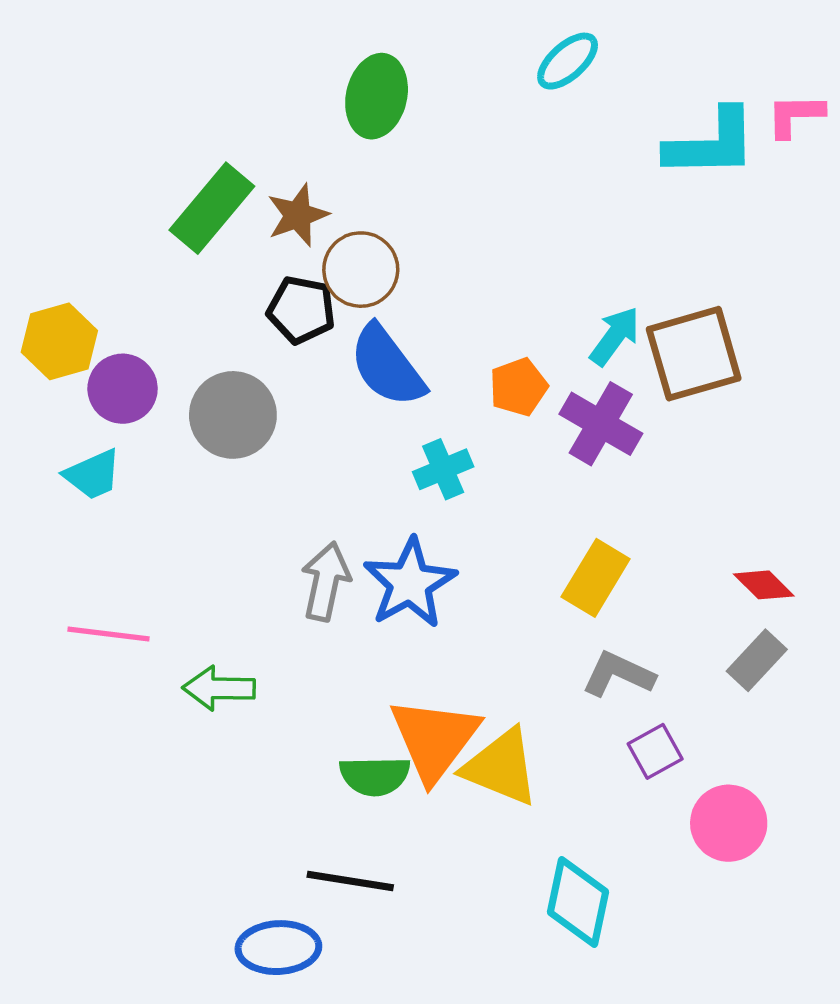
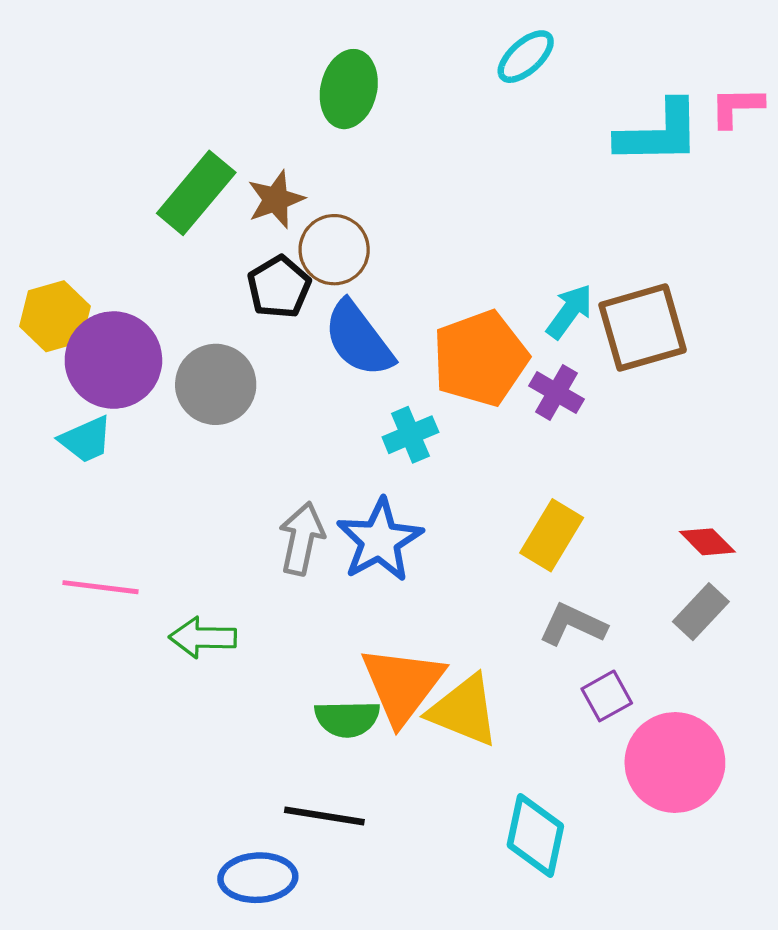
black pentagon: (301, 310) -> (279, 287), turned 30
orange pentagon: (518, 387) -> (480, 358), size x1.8
purple circle: (123, 389) -> (113, 360), size x1.5
purple cross: (601, 424) -> (556, 392), size x0.7
pink circle: (729, 823) -> (675, 762), size x1.4

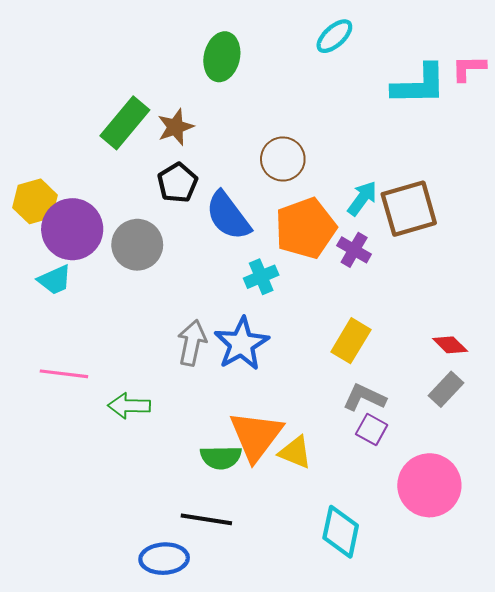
brown circle: (334, 250) -> (283, 159), moved
purple square: (607, 696) -> (372, 430), moved, turned -32
yellow triangle: (464, 711) -> (295, 452), size x0.7

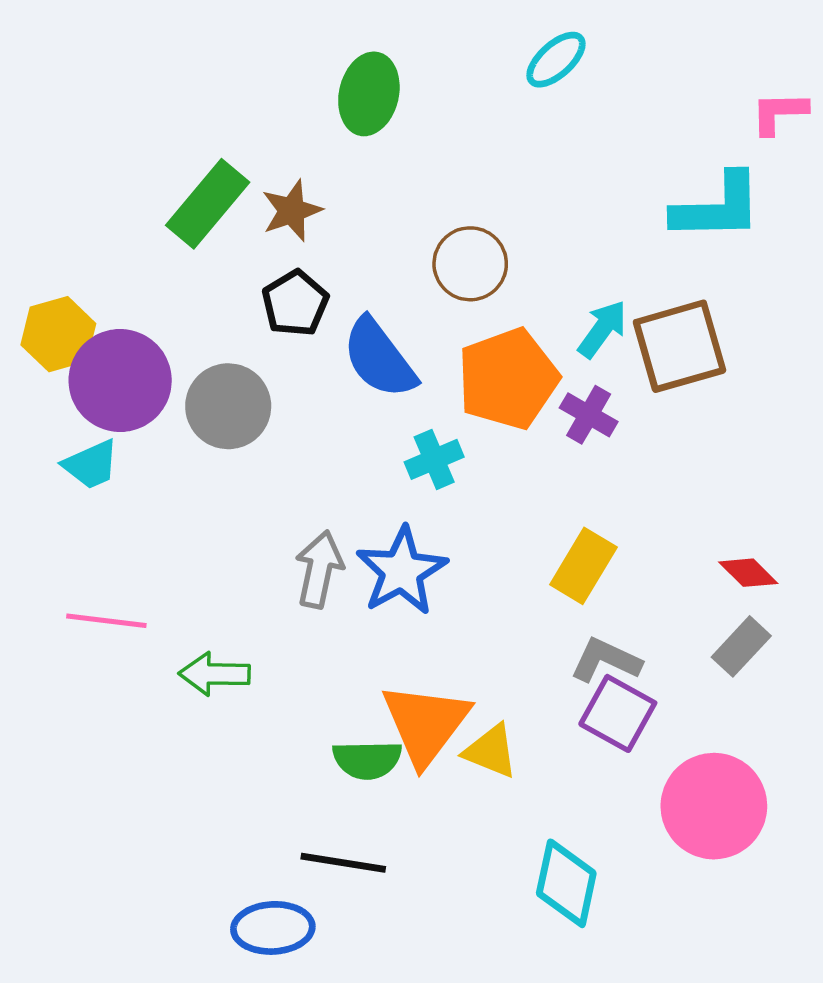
cyan L-shape: (419, 85) -> (717, 207), moved
purple square: (372, 430) -> (618, 713), size x1.4

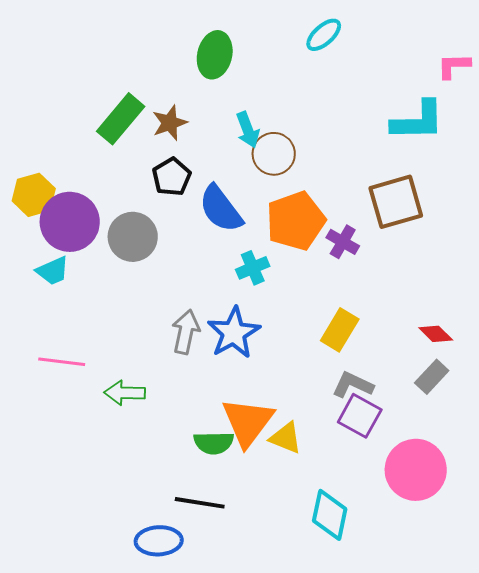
cyan arrow: (602, 329) -> (248, 130), moved, turned 123

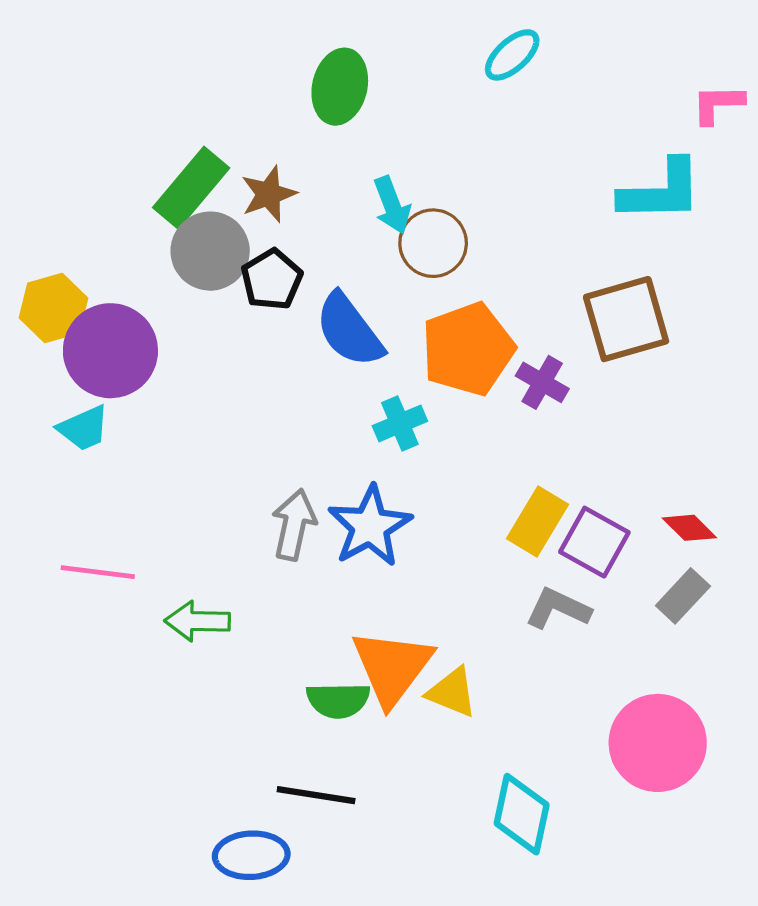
gray circle: (133, 237) -> (210, 251), moved
purple square: (360, 416) -> (594, 542), moved

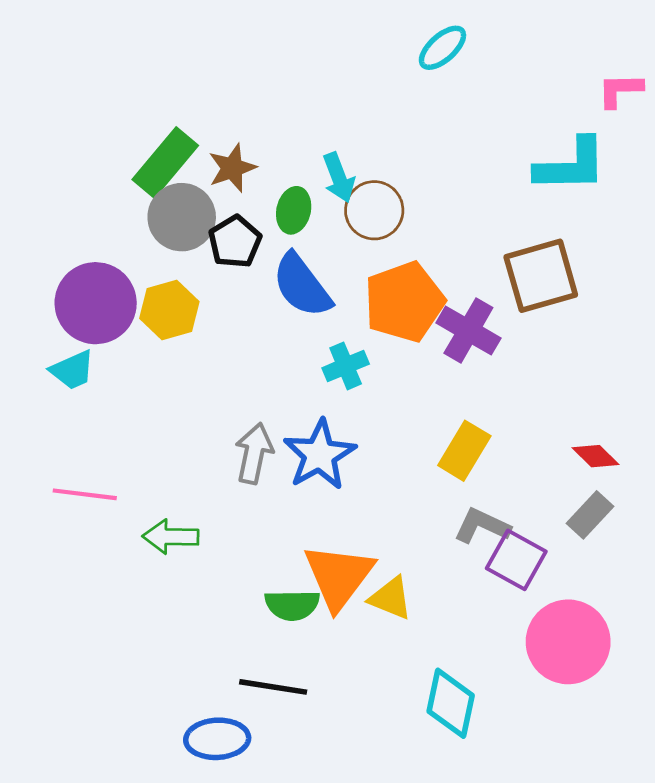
green ellipse: (340, 87) -> (294, 210), moved, size x0.7
yellow hexagon: (54, 308) -> (169, 310), moved
purple cross: (542, 382) -> (468, 330), size x1.4
purple square: (594, 542) -> (516, 560), moved

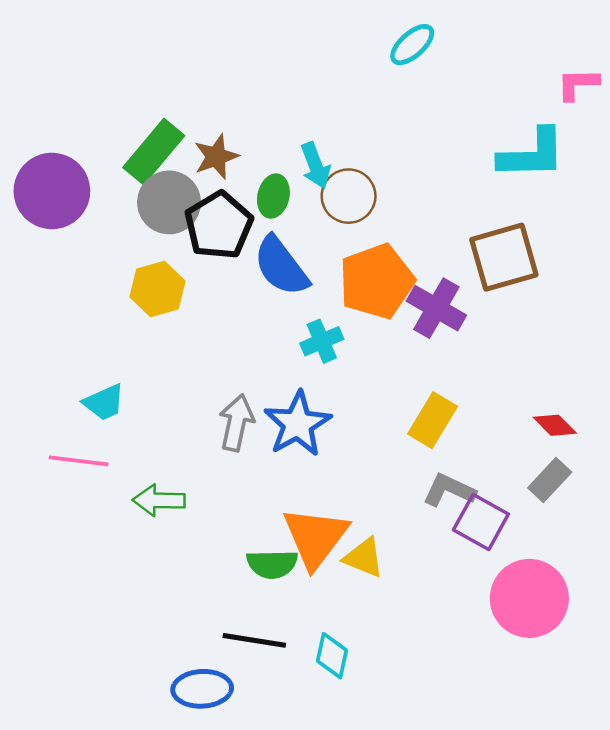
black pentagon: (235, 242) -> (219, 225), size x1.4
purple circle: (96, 303) -> (52, 191), moved
cyan trapezoid: (72, 370) -> (104, 402), moved
cyan diamond: (451, 703) -> (332, 656), moved, size x0.7

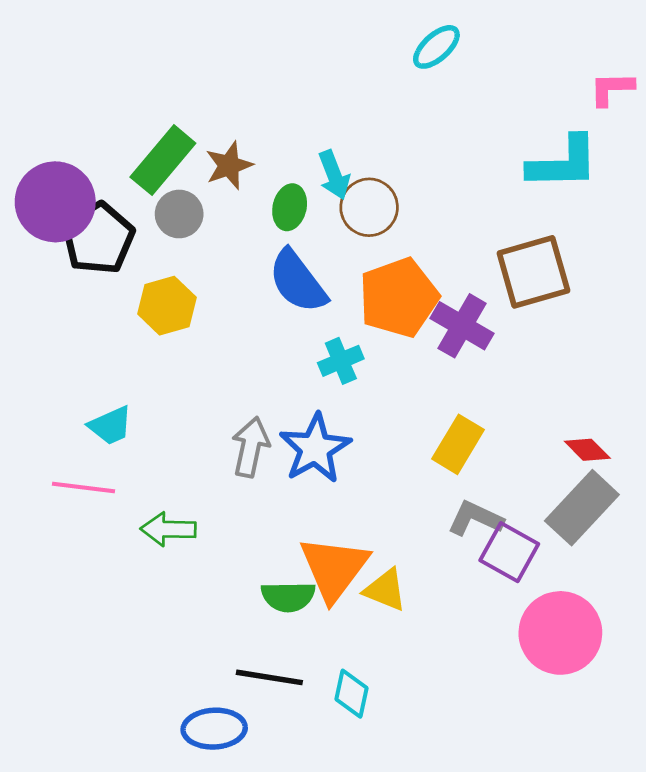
gray circle: (169, 202) -> (179, 214), size x0.7
black pentagon: (219, 225) -> (98, 238), moved
gray rectangle: (550, 480) -> (582, 508), size x1.6

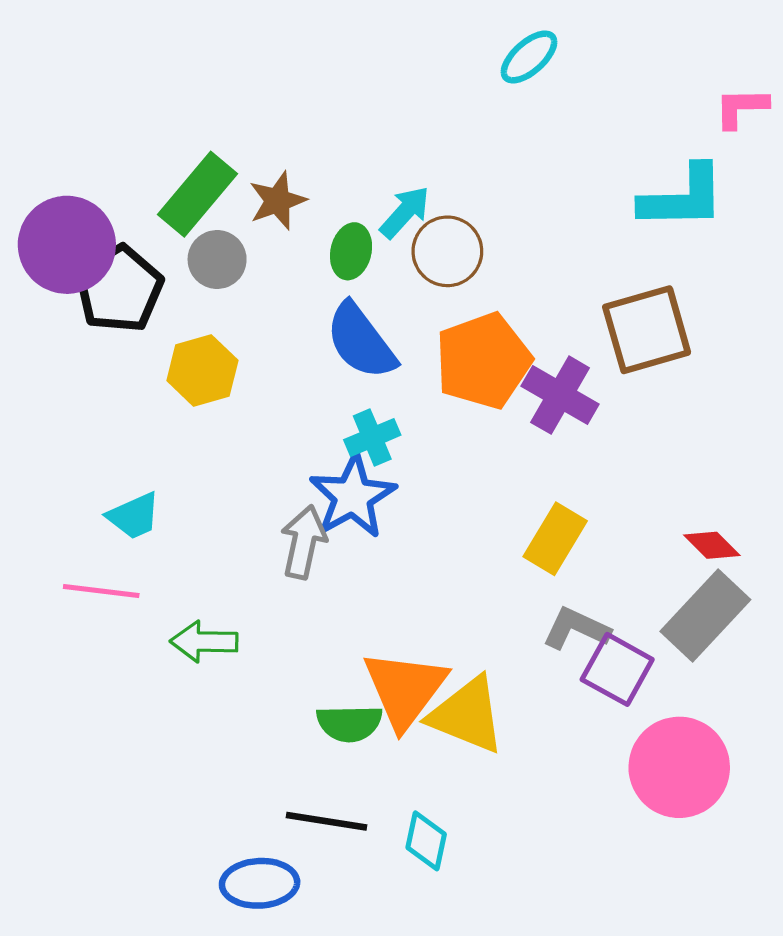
cyan arrow: (334, 175) -> (405, 212), turned -117
cyan cross: (341, 361) -> (372, 437), moved
blue star: (315, 448) -> (353, 496), moved
yellow triangle: (385, 590) -> (467, 715), size x1.5

